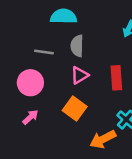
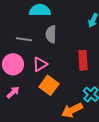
pink triangle: (80, 75) -> (40, 64), moved

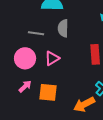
orange square: (49, 85) -> (48, 92), moved, turned -30

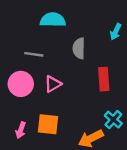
gray semicircle: (63, 28) -> (79, 48), moved
pink arrow: (25, 86) -> (21, 130), moved, turned 152

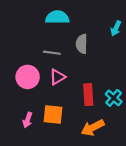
gray line: (34, 54) -> (52, 53), moved
red rectangle: (104, 79) -> (88, 95), moved
cyan cross: (113, 120) -> (114, 98), moved

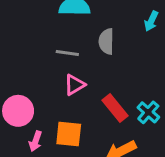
pink circle: (28, 77) -> (18, 111), moved
red rectangle: (88, 95) -> (115, 108), turned -35

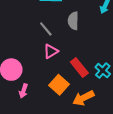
gray line: (67, 53) -> (46, 29), turned 42
orange square: (69, 134) -> (59, 85), moved, turned 36

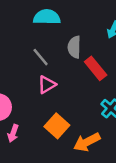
red rectangle: (79, 68) -> (96, 68), moved

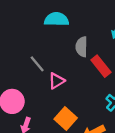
gray line: (41, 57) -> (37, 64), moved

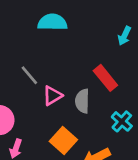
gray semicircle: (82, 47) -> (82, 101), moved

